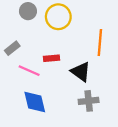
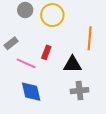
red rectangle: (52, 58) -> (46, 52), turned -64
black triangle: (81, 72) -> (72, 64), turned -36

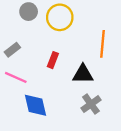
pink line: (26, 63) -> (16, 77), moved
gray cross: (80, 91) -> (91, 104), turned -30

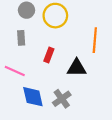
gray rectangle: (12, 50) -> (21, 38), moved, turned -56
gray cross: (91, 104) -> (62, 99), moved

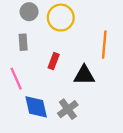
pink line: (15, 71) -> (16, 79), turned 42

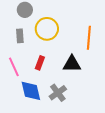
yellow circle: (61, 18) -> (47, 29), moved
red rectangle: (54, 61) -> (40, 63), moved

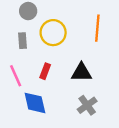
orange line: (89, 38) -> (97, 28), moved
gray cross: (58, 93) -> (87, 105), moved

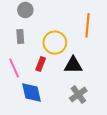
yellow circle: (53, 33) -> (55, 43), moved

